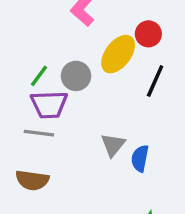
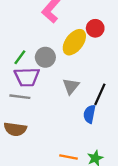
black line: (155, 81) -> (100, 94), moved
gray triangle: (113, 145) -> (71, 86), moved

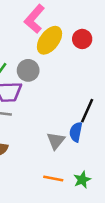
yellow ellipse: (74, 42) -> (49, 40), moved
gray triangle: (71, 86) -> (56, 141), moved

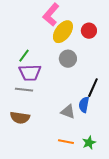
gray circle: (28, 70) -> (68, 59), moved
gray triangle: (56, 141) -> (68, 112), turned -49

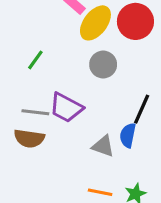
red circle: (89, 31) -> (135, 21), size x1.5
purple trapezoid: (30, 73) -> (66, 108), moved, turned 30
brown semicircle: (20, 118) -> (29, 138), moved

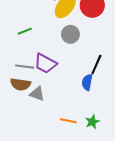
green line: (35, 60) -> (25, 31), turned 32
gray triangle: (103, 146) -> (37, 94), moved

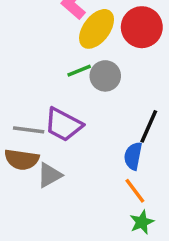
green line: (25, 31) -> (79, 71), moved
gray triangle: (37, 94) -> (50, 175), turned -49
orange line: (68, 121) -> (135, 191), moved, turned 42

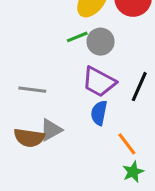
purple trapezoid: (63, 125) -> (99, 82), moved
blue semicircle: (133, 156) -> (99, 113), moved
brown semicircle: (22, 159) -> (29, 138), moved

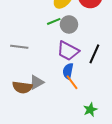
gray line: (32, 90) -> (19, 47), moved
orange line: (127, 144) -> (72, 82), moved

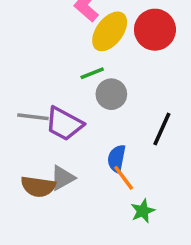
gray circle: (69, 24) -> (111, 94), moved
purple trapezoid: (68, 51) -> (64, 124), moved
green star: (90, 110) -> (143, 211), moved

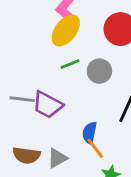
yellow ellipse: (110, 31) -> (66, 30), moved
gray circle: (111, 94) -> (99, 71), moved
gray triangle: (63, 178) -> (57, 158), moved

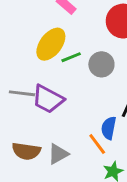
yellow ellipse: (66, 30) -> (51, 44), moved
blue semicircle: (90, 133) -> (109, 128), moved

